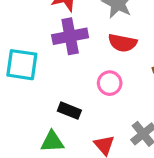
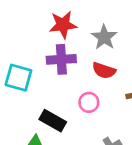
black rectangle: (69, 111) -> (53, 121), size x1.4

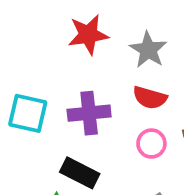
purple cross: (61, 59) -> (89, 113), moved
pink circle: (89, 102) -> (151, 144), moved

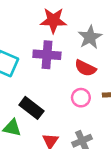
purple cross: (89, 113) -> (47, 55), moved

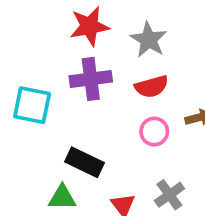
red semicircle: (85, 68) -> (152, 87), turned -30

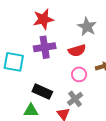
gray star: (149, 40) -> (87, 27), moved
gray cross: (169, 195) -> (75, 99), moved

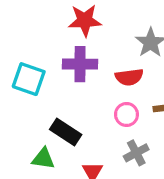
gray cross: (75, 99) -> (136, 153), moved

